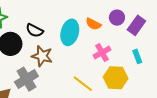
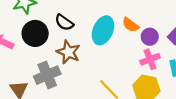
purple circle: (117, 18) -> (150, 37), moved
pink cross: (102, 52) -> (150, 59), moved

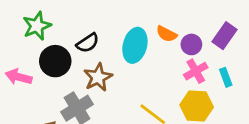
black semicircle: (64, 22) -> (88, 43), turned -60
brown star: (68, 52) -> (98, 77), turned 30

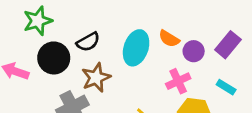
pink cross: (196, 71) -> (178, 81), moved
cyan rectangle: (226, 77) -> (226, 87), turned -42

